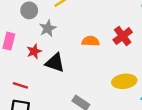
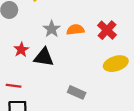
gray star: (48, 28) -> (52, 29), moved
red cross: (123, 36) -> (107, 30), moved

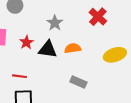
orange semicircle: (75, 30) -> (73, 48), moved
red cross: (107, 30) -> (98, 17), moved

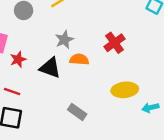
red star: (26, 42) -> (18, 59), moved
orange semicircle: (73, 48) -> (79, 59), moved

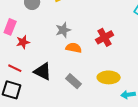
black triangle: (50, 68) -> (43, 71), moved
gray rectangle: (77, 112) -> (74, 81), moved

